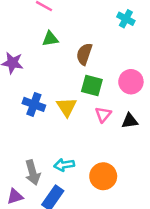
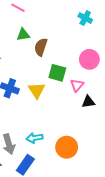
brown semicircle: (84, 54) -> (41, 47), moved
pink circle: (131, 82) -> (89, 59), moved
pink triangle: (103, 114) -> (77, 85), moved

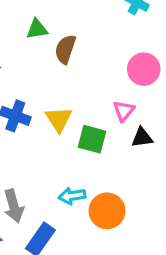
green square: (57, 73) -> (92, 139), moved
cyan arrow: (35, 138) -> (72, 196), moved

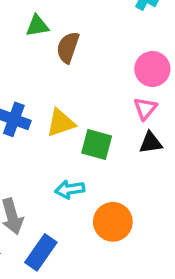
pink triangle: (124, 111) -> (145, 109), moved
yellow triangle: (59, 119) -> (61, 123), turned 44
cyan arrow: (72, 196) -> (70, 189), moved

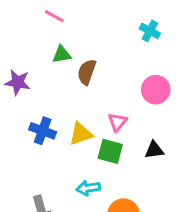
pink triangle: (145, 109) -> (118, 122), moved

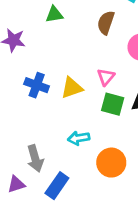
brown semicircle: (87, 72) -> (106, 23), moved
green square: (110, 151) -> (113, 104), moved

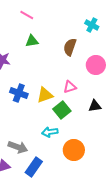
pink triangle: (106, 77) -> (70, 87), turned 32
green square: (113, 104) -> (62, 110), moved, turned 36
gray arrow: (35, 158) -> (18, 147), turned -54

